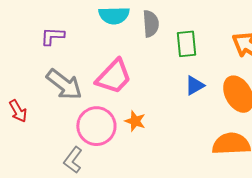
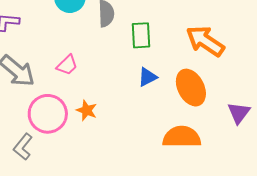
pink trapezoid: (114, 77) -> (67, 65), size x0.6

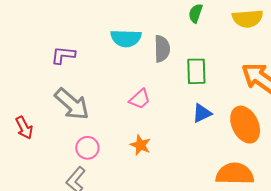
pink trapezoid: (67, 65) -> (140, 99), moved
pink circle: (48, 114) -> (87, 148), moved, size x0.6

